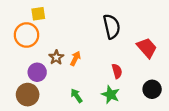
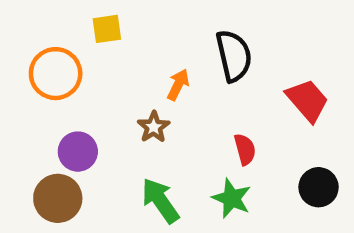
yellow square: (38, 14) -> (107, 29), moved
brown star: (56, 57) -> (154, 127), moved
orange arrow: (75, 58) -> (178, 85), moved
green arrow: (77, 96) -> (160, 201), size x1.5

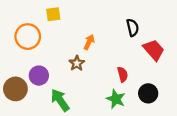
black semicircle: (234, 56) -> (133, 28), moved, size x0.7
black circle: (319, 187) -> (148, 93), moved
brown circle: (58, 198) -> (15, 89), moved
green arrow: (160, 201) -> (60, 100), moved

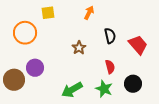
black semicircle: (133, 28) -> (110, 36), moved
orange arrow: (89, 42) -> (89, 13), moved
brown star: (77, 63) -> (79, 48), moved
green arrow: (60, 100) -> (72, 90), moved, turned -85

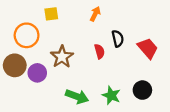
brown star: (79, 48) -> (62, 57), moved, size x1.5
red semicircle: (110, 67) -> (99, 51), moved
brown circle: (14, 80) -> (15, 65), moved
green arrow: (72, 90) -> (77, 96), turned -130

